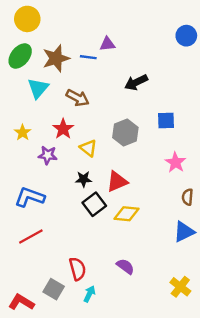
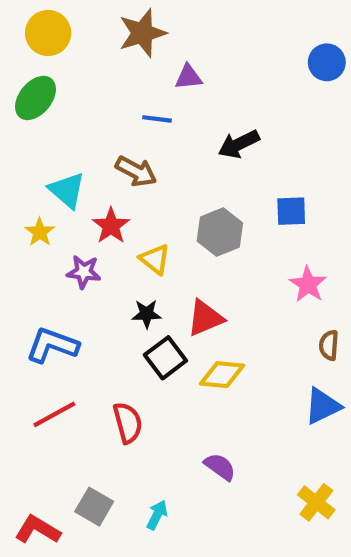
blue line: (88, 57) -> (157, 119), moved
brown star: (56, 58) -> (142, 33), moved
cyan triangle: (38, 88) -> (67, 190), moved, turned -30
red semicircle: (78, 269) -> (128, 423), moved

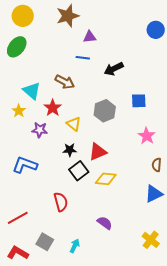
blue line: (157, 119) -> (83, 58), moved
red line: (54, 414) -> (18, 218), moved

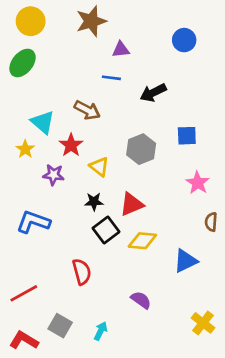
blue circle: (156, 30) -> (184, 40), moved
blue triangle: (154, 194) -> (185, 261), moved

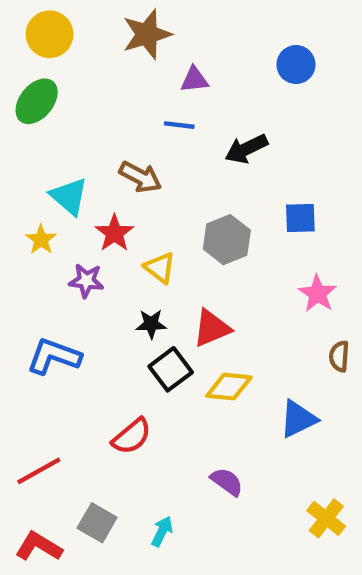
red semicircle: (82, 272) -> (132, 436), turned 65

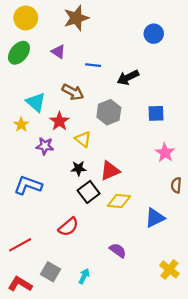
purple triangle: (194, 80) -> (58, 52), moved, turned 40
gray hexagon: (227, 240) -> (109, 112), moved

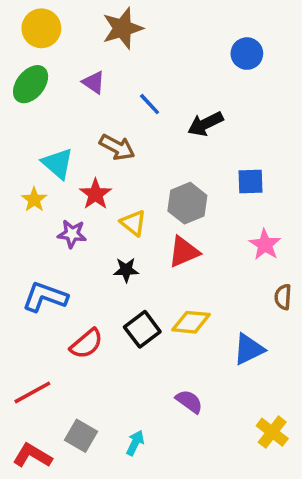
blue line: (93, 65) -> (150, 104), turned 40
gray hexagon: (109, 112) -> (187, 203), moved
red triangle: (110, 171) -> (184, 252), moved
black square: (89, 192) -> (142, 329), moved
red semicircle: (68, 227) -> (86, 344), moved

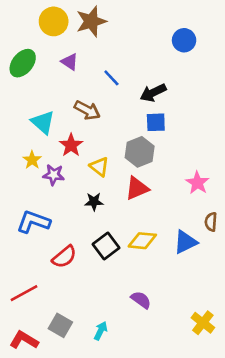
yellow circle: (41, 28) -> (54, 21), moved
blue square: (250, 182) -> (156, 122), moved
yellow star: (34, 200) -> (32, 160), moved
blue triangle: (249, 349) -> (185, 242), moved

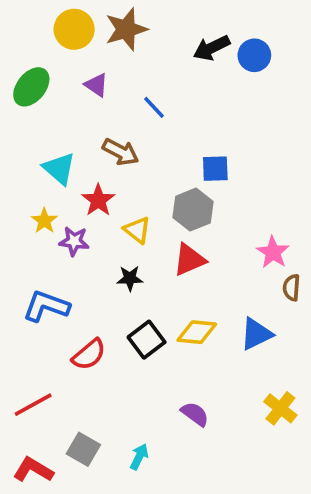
black arrow: (153, 93) -> (212, 48), moved
brown semicircle: (211, 222) -> (292, 288), moved
yellow cross: (203, 323) -> (280, 408), moved

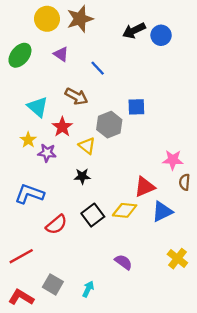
gray hexagon: (193, 210) -> (109, 125), moved
pink star: (273, 252) -> (173, 160), turned -30
red triangle: (189, 260) -> (145, 187), moved

